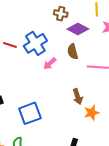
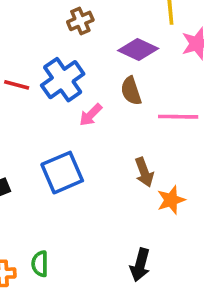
brown cross: (61, 14) -> (80, 21), moved, turned -32
blue square: (30, 113) -> (62, 173), moved

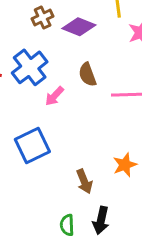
purple diamond: (138, 50) -> (79, 27), moved
brown arrow: (144, 172) -> (84, 181), moved
green semicircle: (40, 264) -> (67, 225), moved

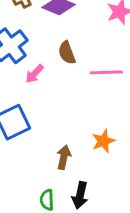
brown arrow: (84, 181) -> (64, 157), turned -145

